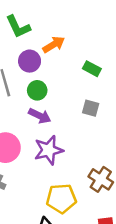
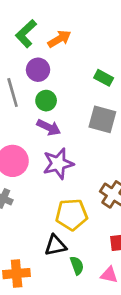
green L-shape: (18, 27) -> (26, 34), turned 72
orange arrow: (54, 45) -> (59, 39), moved
gray square: (91, 108) -> (102, 119), size x1.5

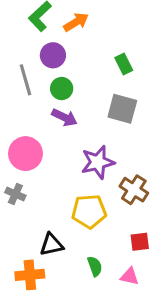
green rectangle: (104, 78) -> (124, 64), turned 36
purple star: (58, 164) -> (98, 162), moved
black triangle: (55, 245) -> (52, 245), moved

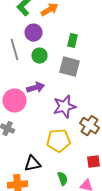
green rectangle: (124, 64) -> (72, 41), moved, turned 40
gray square: (122, 109) -> (70, 67), moved
purple arrow: (65, 117) -> (36, 88), moved, turned -42

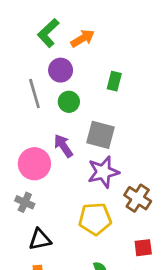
gray square: (70, 67) -> (101, 135), moved
purple arrow: (36, 88) -> (63, 146), turned -108
black triangle: (32, 164) -> (40, 239), moved

